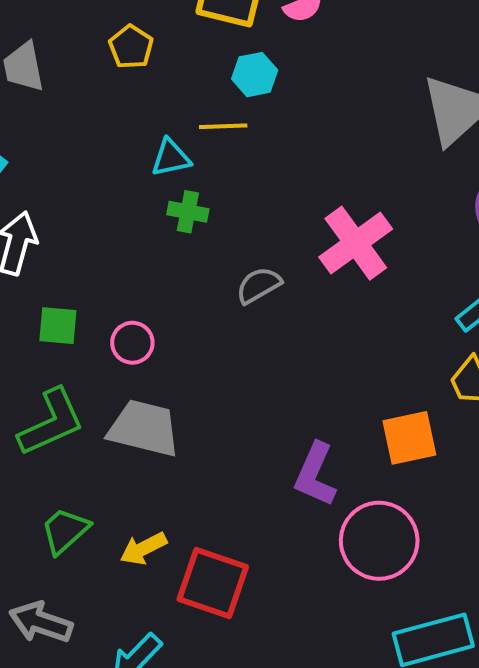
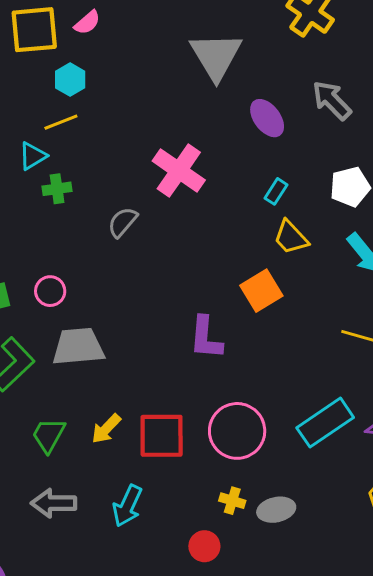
pink circle: (379, 541) -> (237, 431), moved

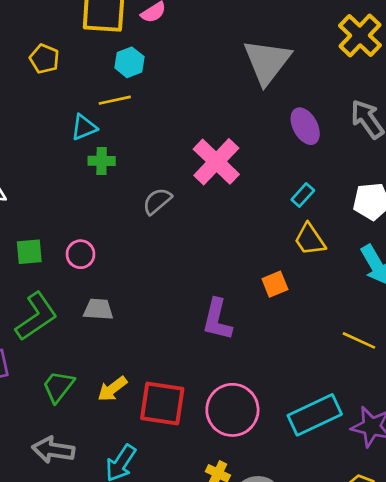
orange square: (261, 291) -> (275, 284), size x0.7
gray trapezoid: (78, 347) -> (98, 309), size x0.6

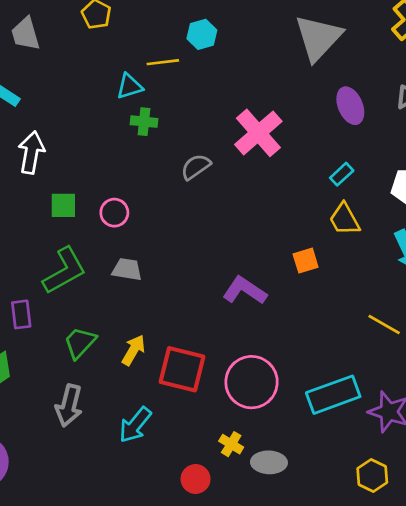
cyan hexagon: (129, 62) -> (202, 34), moved
purple L-shape: (217, 320) -> (245, 291), turned 105
yellow arrow: (112, 389) -> (134, 350), turned 152
gray arrow: (53, 450) -> (69, 405), turned -90

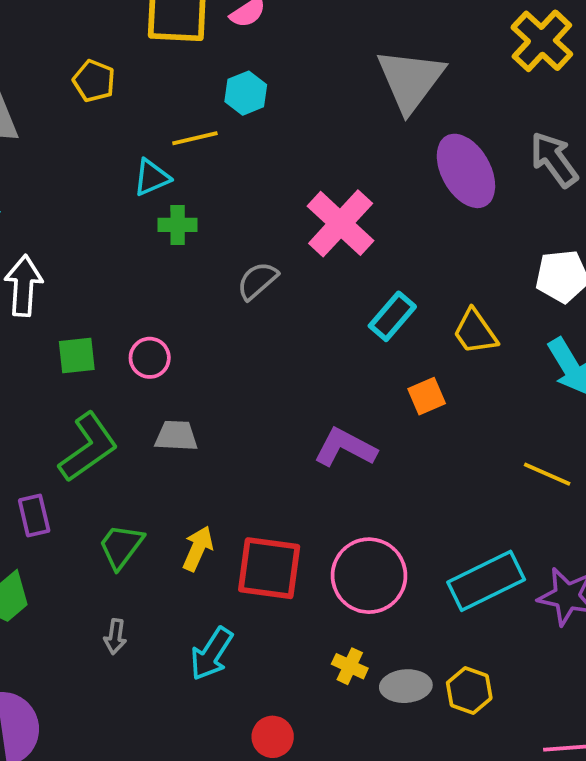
purple ellipse: (350, 106) -> (466, 171), size x1.4
cyan rectangle: (342, 174) -> (392, 316), moved, size x1.4
gray arrow: (69, 405) -> (115, 637), size x0.6
yellow hexagon: (372, 475) -> (469, 691), moved
red circle: (196, 479) -> (273, 737), moved

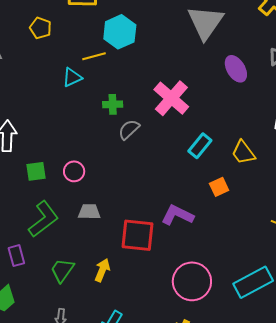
cyan hexagon: (246, 93) -> (120, 32), size x1.5
purple ellipse: (466, 171) -> (236, 69), size x0.7
green cross: (178, 225) -> (113, 104), moved
red square: (269, 568) -> (137, 235), moved

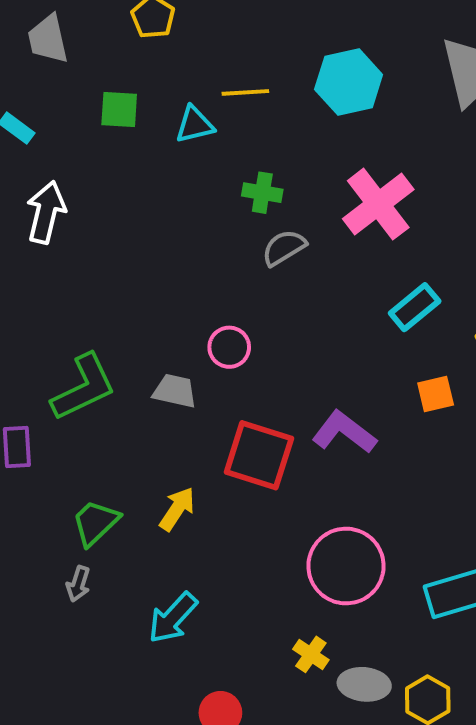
cyan hexagon: (120, 32) -> (349, 82), moved
green square: (36, 171) -> (119, 109), moved
pink circle: (74, 171) -> (229, 347), moved
green trapezoid: (62, 270) -> (95, 523), moved

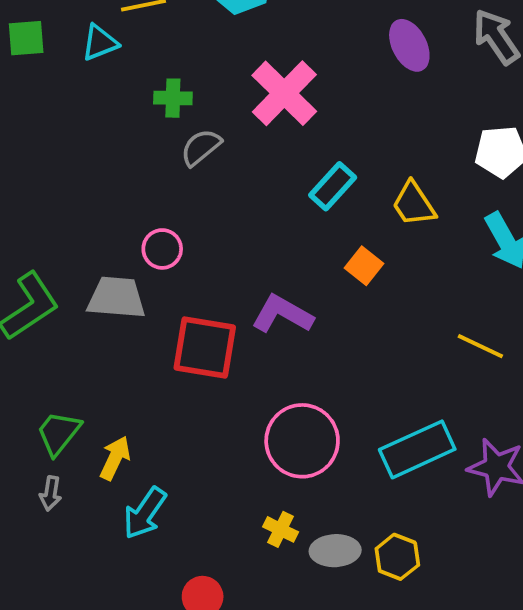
gray trapezoid: (175, 391) -> (116, 298), size x1.4
orange square: (436, 394) -> (364, 266), turned -30
yellow arrow: (177, 509) -> (115, 458), moved

